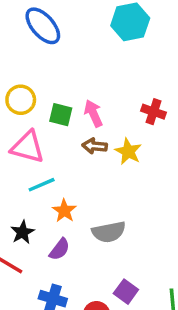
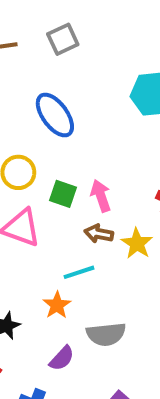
blue ellipse: (43, 26) -> (55, 115), moved
cyan line: (42, 185) -> (79, 272), moved
purple semicircle: (59, 249) -> (62, 358), moved

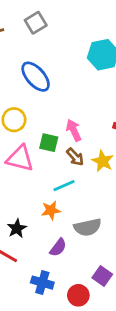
green square: (63, 194) -> (49, 143), moved
brown arrow: (99, 234) -> (75, 157), turned -138
orange star: (57, 305) -> (51, 210), turned 30

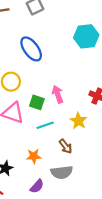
brown arrow: (75, 157) -> (66, 146), moved
cyan line: (64, 186) -> (45, 125), moved

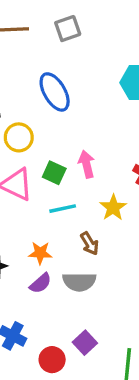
purple semicircle: (37, 186) -> (41, 283), moved

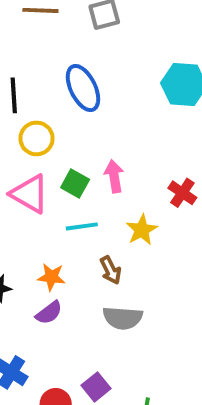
gray semicircle: (79, 282) -> (123, 318), moved

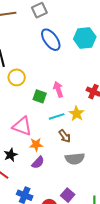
blue ellipse: (83, 88) -> (51, 40), moved
pink triangle: (30, 194) -> (22, 126), moved
cyan line: (82, 226) -> (57, 116), moved

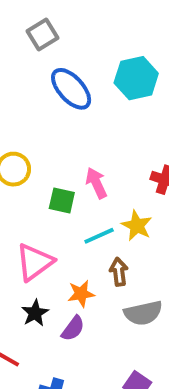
pink triangle: (22, 126) -> (35, 262), turned -50
brown arrow: (65, 136) -> (119, 272), turned -144
orange star: (36, 145) -> (81, 294), moved
black star: (11, 155) -> (35, 313), moved

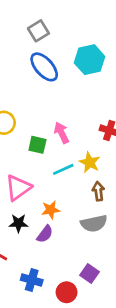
gray square: (43, 35) -> (38, 31), moved
brown arrow: (119, 272) -> (98, 191), moved
black star: (35, 313) -> (18, 223), turned 30

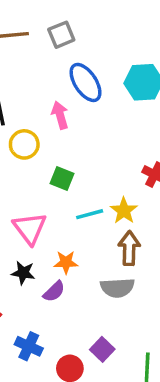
gray square: (38, 31) -> (61, 35), moved
pink arrow: (62, 133) -> (60, 115), moved
pink triangle: (18, 188) -> (30, 228), turned -40
brown arrow: (98, 191) -> (129, 248), size x1.4

